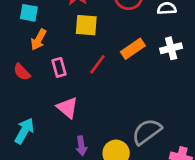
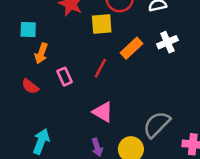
yellow square: (86, 25) -> (102, 24), moved
pink triangle: (67, 108) -> (103, 112), moved

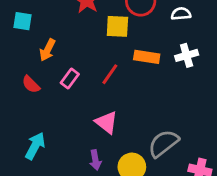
cyan square: (28, 30) -> (23, 21), moved
orange rectangle: (132, 48) -> (147, 57), turned 45
pink rectangle: (65, 77) -> (70, 79), turned 54

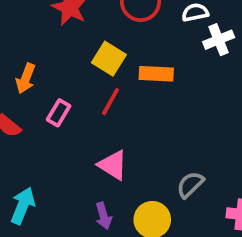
yellow square: (117, 26) -> (109, 59), moved, turned 35
white cross: (187, 55) -> (219, 40), moved
gray semicircle: (163, 143) -> (190, 185), size x0.7

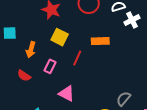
yellow square: (109, 59) -> (60, 37), moved
pink triangle: (113, 165) -> (67, 94), moved

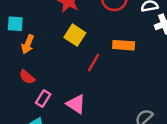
orange arrow: (31, 50) -> (28, 44), moved
pink rectangle: (50, 66) -> (43, 99), moved

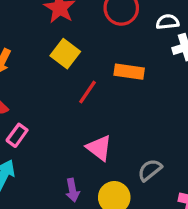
pink triangle: (76, 104) -> (99, 148), moved

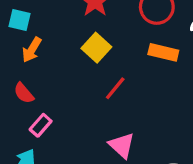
orange rectangle: (129, 72) -> (163, 52), moved

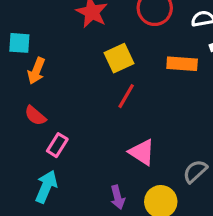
yellow square: (96, 48) -> (119, 58), moved, turned 32
orange rectangle: (163, 52) -> (182, 64), moved

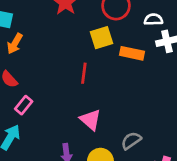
yellow square: (119, 58) -> (102, 38), moved
red line: (126, 96) -> (84, 73), turned -30

